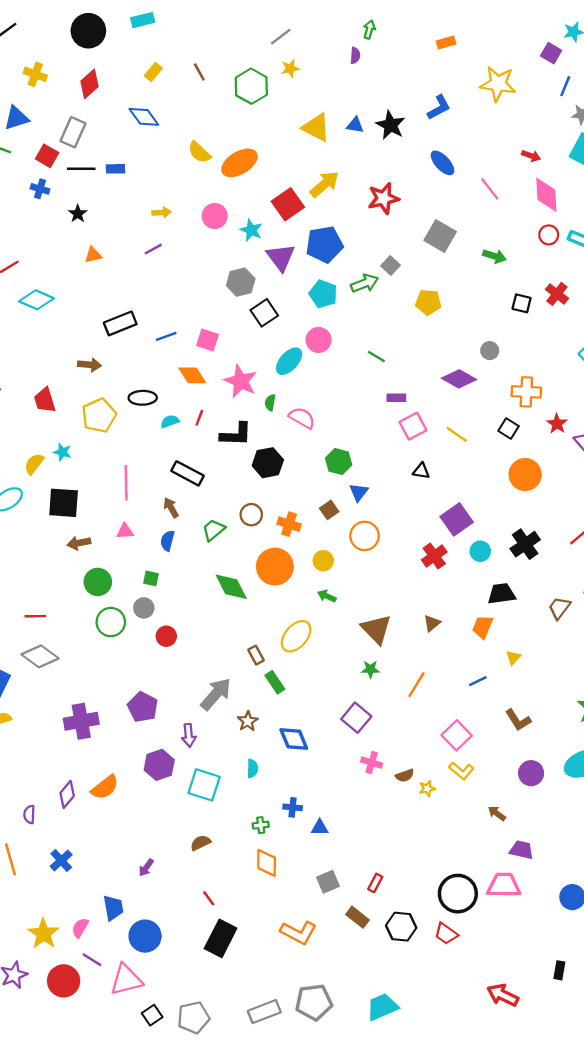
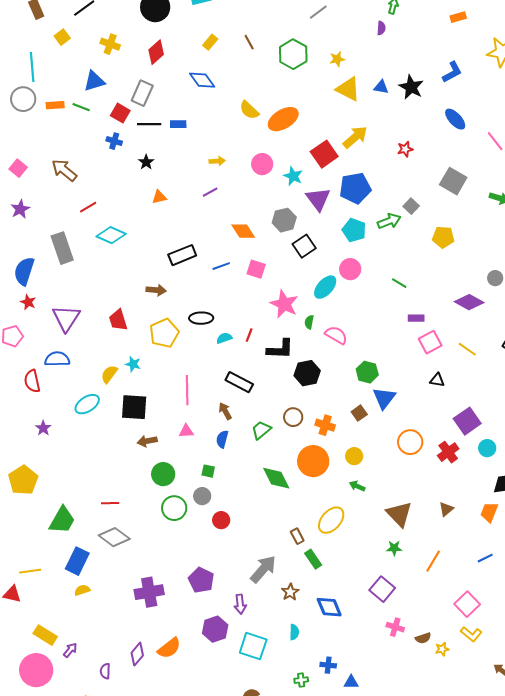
yellow star: (290, 68) -> (337, 59), moved
red star: (383, 198) -> (405, 149), size x0.6
orange diamond: (192, 375) -> (243, 231), moved
blue triangle: (359, 492) -> (384, 398), size x1.4
orange circle: (365, 536) -> (410, 442), moved

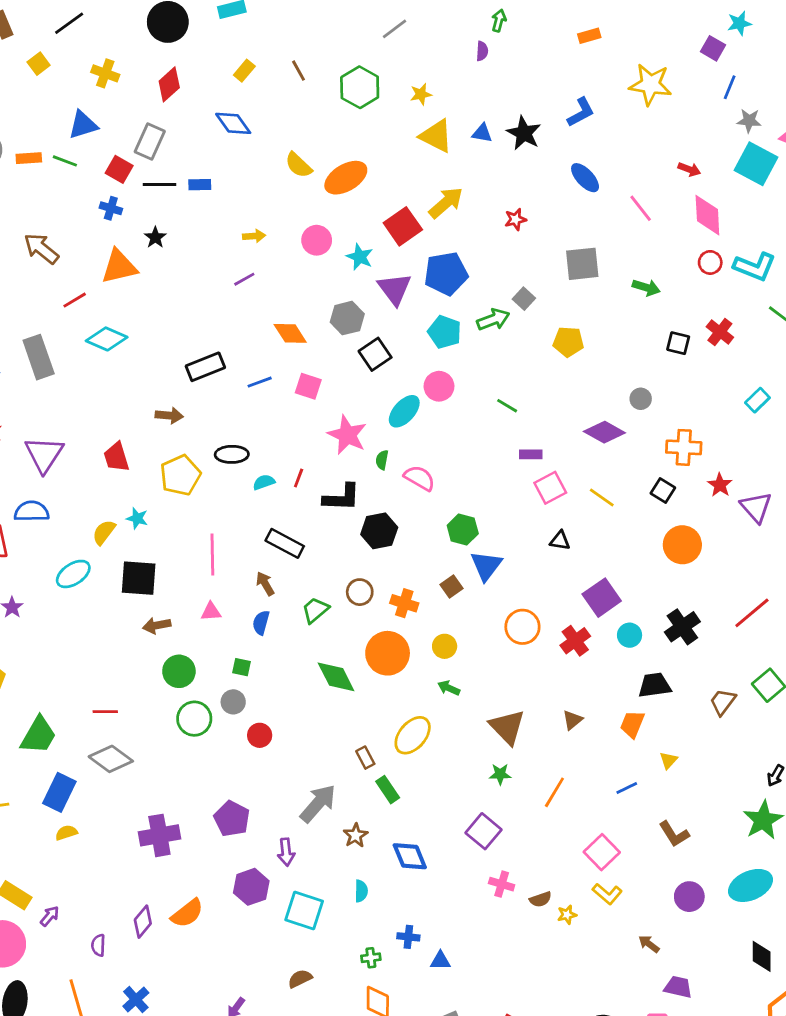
gray square: (453, 181) -> (582, 264), turned -36
orange triangle: (159, 197) -> (119, 267), moved, size x1.8

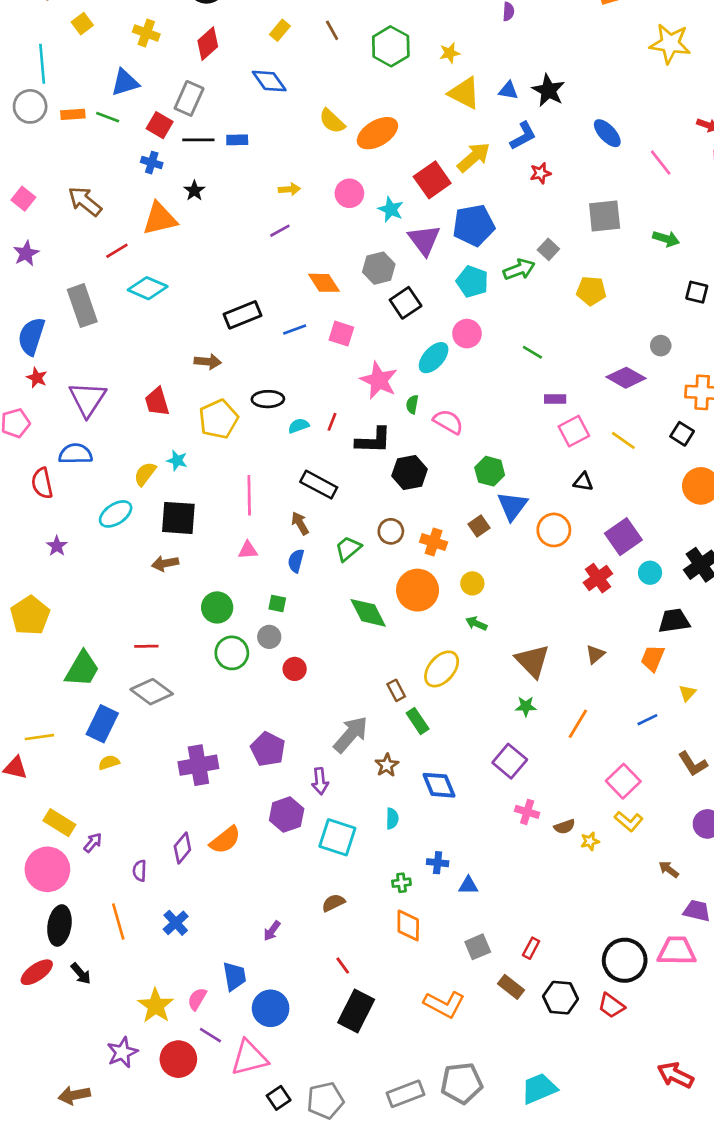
blue L-shape: (581, 112) -> (523, 136), moved
brown arrow: (157, 625) -> (165, 563), moved
orange circle: (522, 627) -> (554, 530), moved

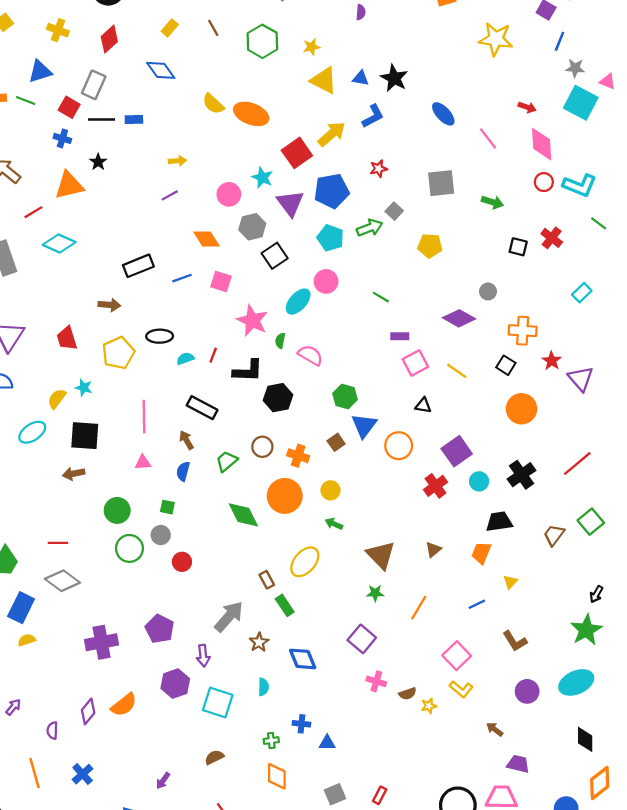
orange ellipse: (377, 133) -> (251, 114), turned 52
red star: (540, 173) -> (379, 169), moved
pink circle: (349, 193) -> (229, 194), moved

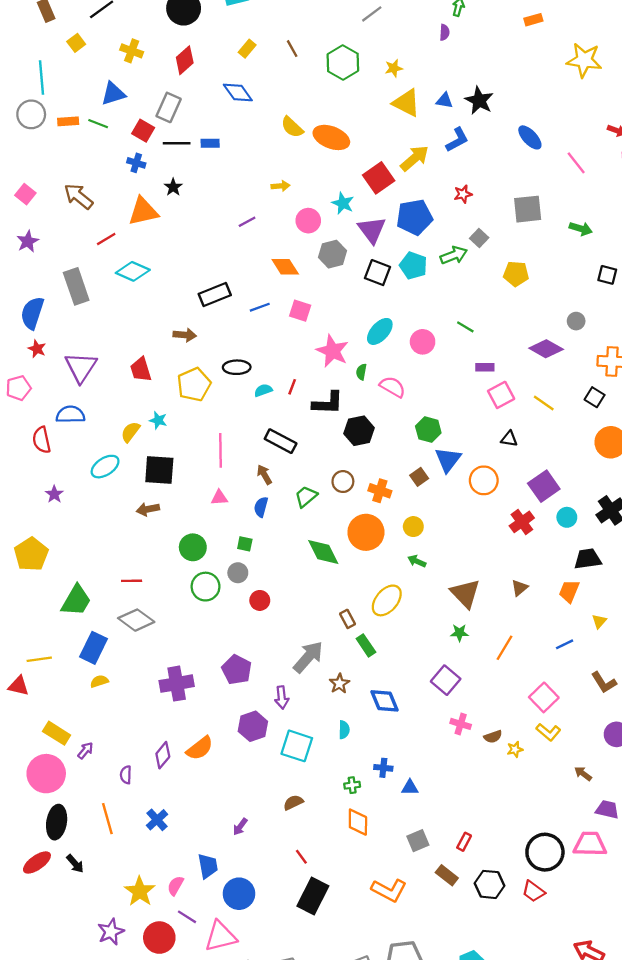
yellow arrow: (177, 161) -> (281, 186), moved
black square: (275, 256) -> (378, 273), moved, turned -35
pink circle: (326, 281) -> (423, 342), moved

